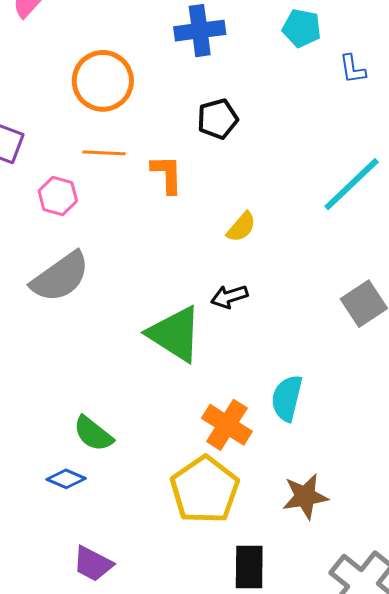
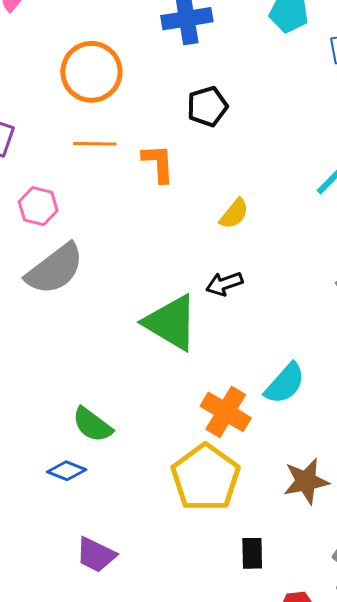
pink hexagon: (58, 196) -> (38, 206), moved
cyan semicircle: (287, 398) -> (285, 384), turned -150
black rectangle: (249, 567) -> (252, 553), size x0.7

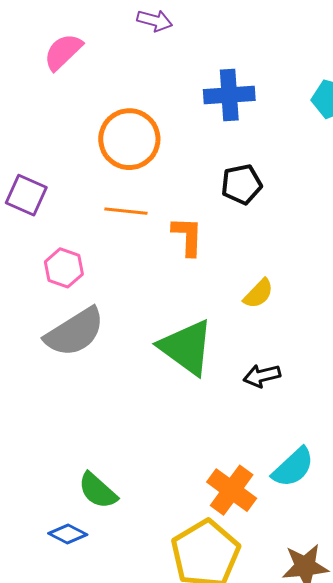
black arrow: (224, 284) -> (262, 376), moved
green triangle: (171, 323) -> (186, 347), moved

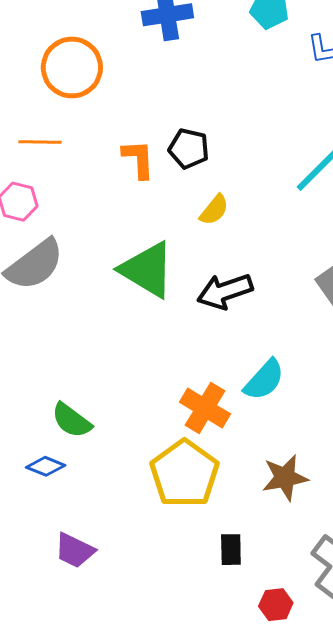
black pentagon: (242, 184) -> (189, 149), moved, turned 30
orange line: (126, 211) -> (40, 142), moved
black arrow: (262, 376) -> (225, 291), size x1.5

